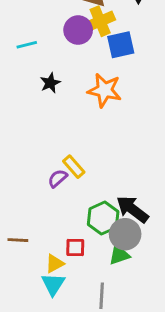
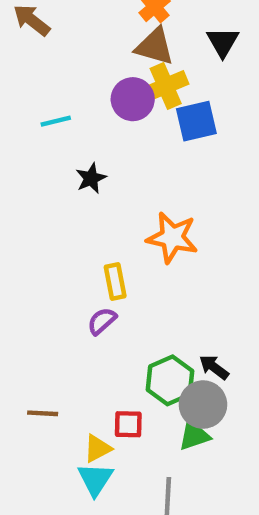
orange star: (105, 90) -> (172, 238), moved
yellow rectangle: (74, 167) -> (115, 282), moved, turned 30
black arrow: (132, 209) -> (214, 367), size x0.6

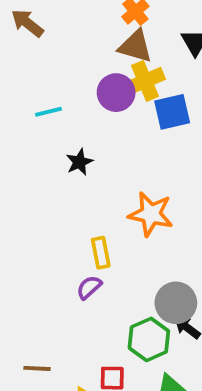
gray circle: (203, 405) -> (176, 303), moved

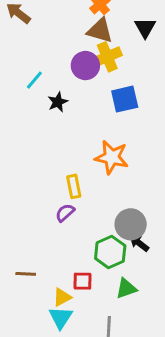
cyan line: (49, 112) -> (34, 80), turned -36
blue square: (172, 112) -> (125, 99), moved
black star: (79, 162) -> (58, 102), moved

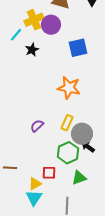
yellow cross: (107, 57) -> (34, 20), moved
yellow rectangle: (74, 186) -> (67, 123), moved, turned 35

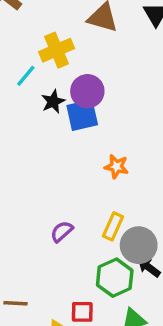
purple circle: (51, 25) -> (87, 91), moved
blue square: (78, 48) -> (82, 115), moved
orange star: (69, 88) -> (116, 166), size x0.6

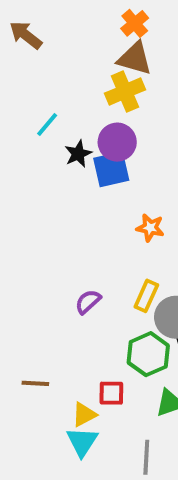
yellow cross: (57, 50) -> (125, 91), moved

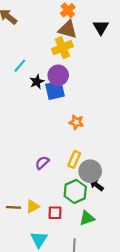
yellow triangle: (84, 415) -> (33, 206), moved

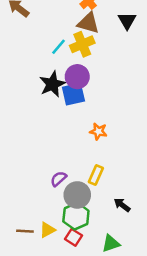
cyan line: (20, 66) -> (59, 47), moved
black star: (37, 82) -> (52, 84), size x1.5
gray circle: (90, 171) -> (77, 195), moved
green hexagon: (75, 191) -> (76, 216), moved
red square: (55, 213) -> (73, 237), turned 32

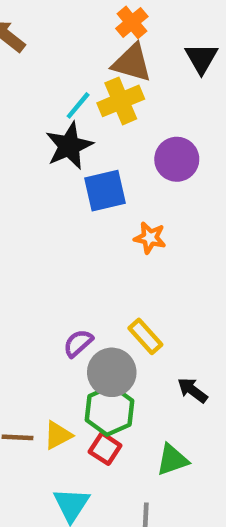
purple circle: (77, 77) -> (177, 159), moved
black star: (52, 84) -> (69, 146), moved
orange star: (98, 131) -> (150, 238), moved
yellow rectangle: (96, 175) -> (145, 336), turned -66

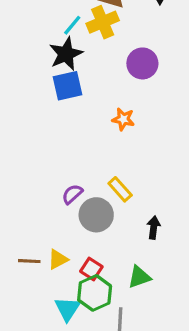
blue square: (105, 191) -> (68, 86), moved
black arrow: (192, 390) -> (154, 228), turned 60
green hexagon: (110, 410) -> (95, 293), moved

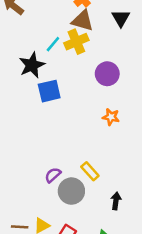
black star: (66, 54) -> (32, 65), moved
orange star: (123, 119) -> (111, 117), moved

